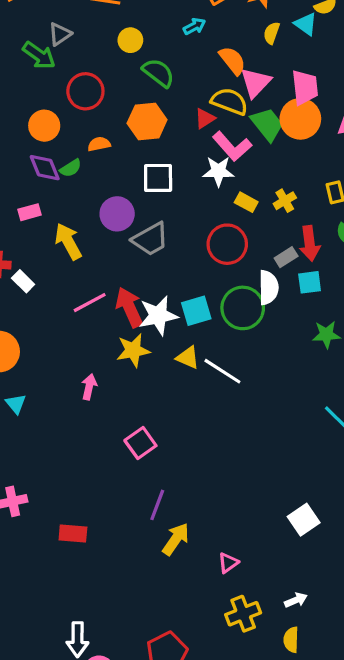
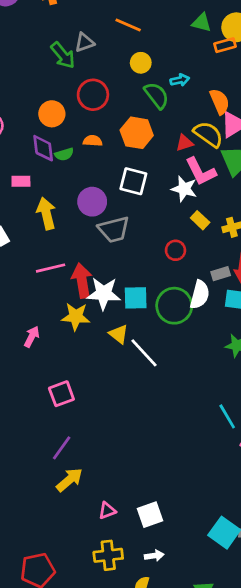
cyan arrow: (194, 26) -> (180, 80), moved
red circle: (227, 244) -> (175, 250), size x0.6
white square: (304, 520) -> (150, 515), moved

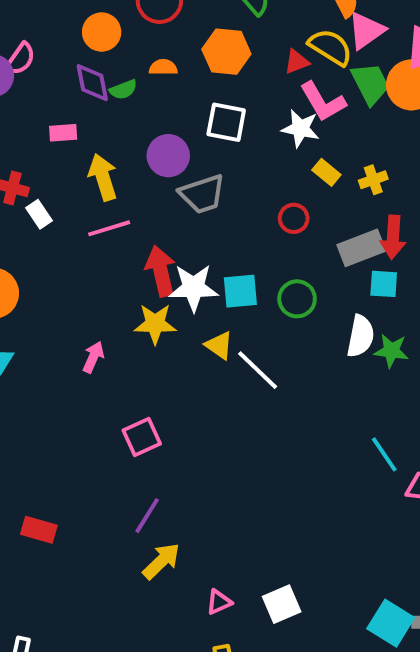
pink line: (51, 268) -> (109, 228), moved
gray rectangle: (221, 274) -> (361, 248), size x1.6
white semicircle: (200, 295) -> (361, 336), moved
green circle: (174, 306) -> (297, 299), size x0.7

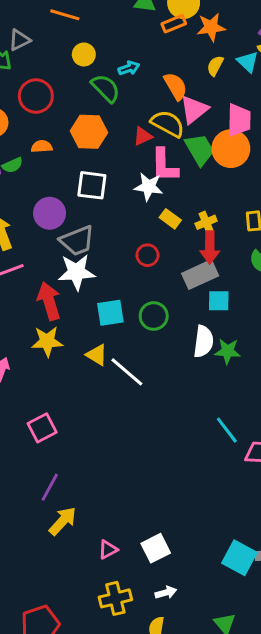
pink L-shape: (323, 102) -> (164, 165), turned 33
red arrow: (393, 237) -> (210, 247), moved
white star: (194, 288) -> (77, 272), moved

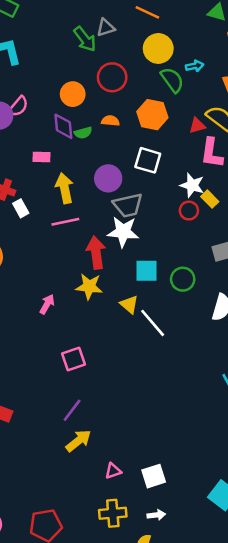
yellow circle: (84, 54) -> (158, 48), size x1.5
white star: (149, 187) -> (192, 185), moved
red circle: (147, 255) -> (189, 211), moved

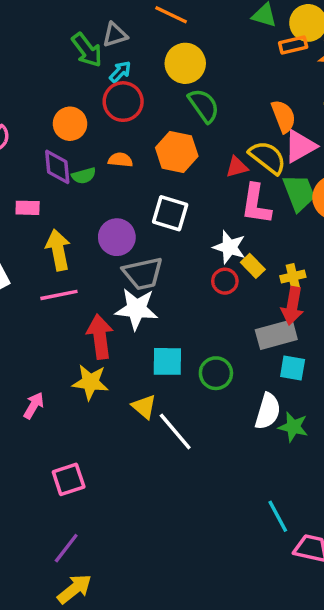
cyan arrow: (195, 66) -> (120, 72), moved, turned -36

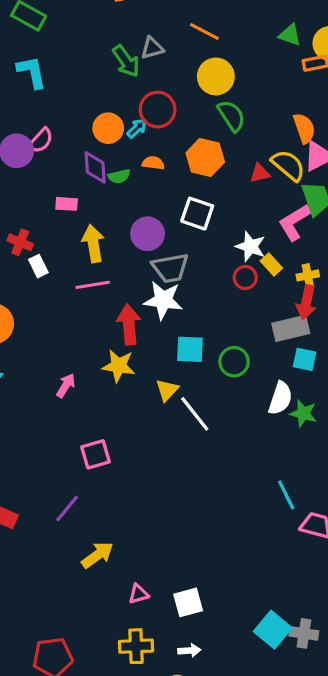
cyan arrow: (120, 72) -> (137, 128), moved
pink L-shape: (256, 204) -> (295, 222), moved, turned 48
yellow triangle: (144, 407) -> (167, 390), turned 30
purple line: (66, 548) -> (67, 508), moved

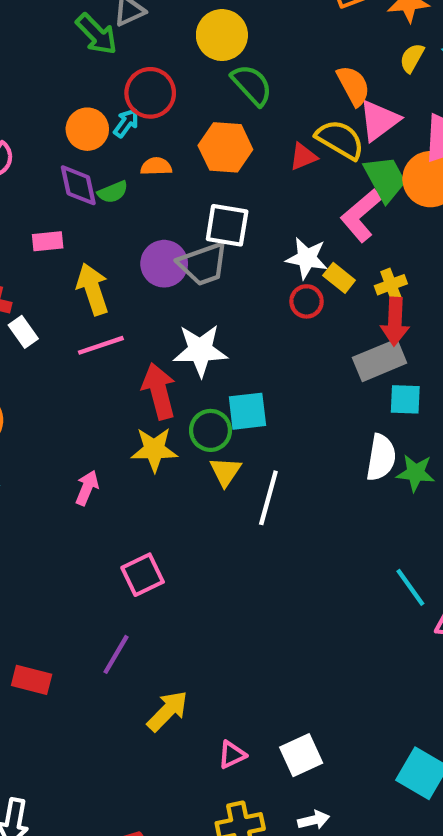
gray trapezoid: (170, 268) -> (203, 264), moved
green circle: (234, 362) -> (211, 430), moved
white line: (195, 414) -> (268, 498), turned 63

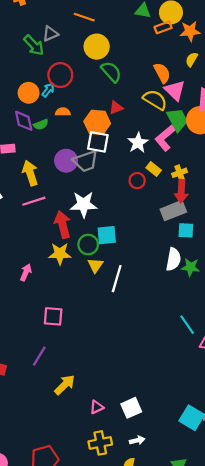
pink triangle: (379, 120) -> (175, 90), turned -40
orange hexagon: (225, 147) -> (97, 122), moved
red triangle: (303, 157) -> (116, 108), moved
white star: (307, 258) -> (138, 143), moved, turned 30
pink square: (143, 575) -> (53, 316), turned 30

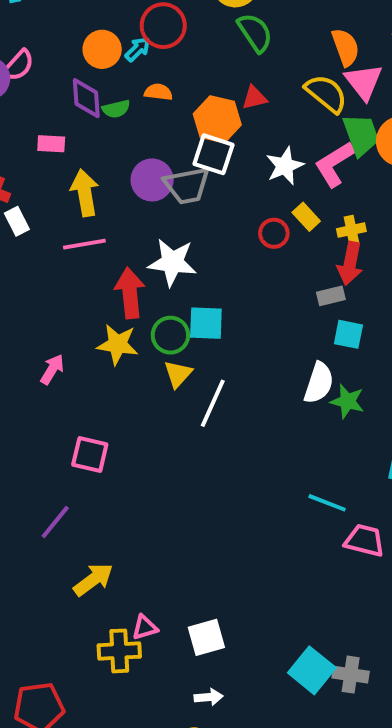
gray rectangle: (173, 211) -> (331, 296), size x0.6
cyan line: (187, 325) -> (327, 503), turned -42
yellow cross: (100, 443) -> (119, 651), moved

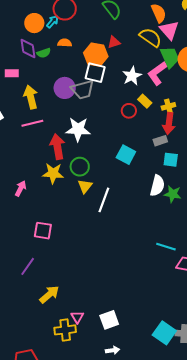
cyan square: (206, 323) -> (126, 155), moved, turned 30
pink triangle: (145, 627) -> (77, 317), turned -40

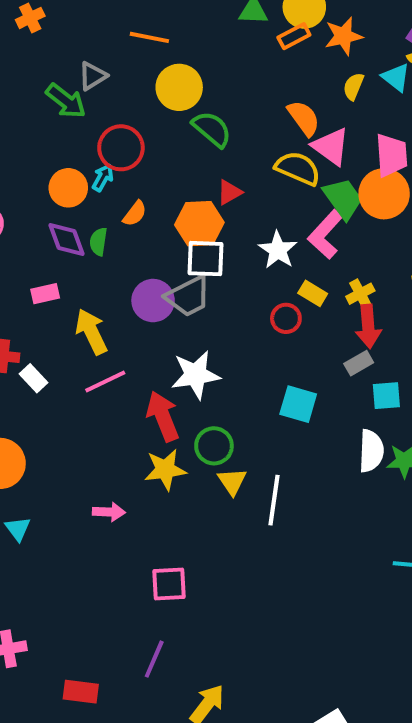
orange semicircle: (65, 43) -> (135, 214), turned 136
green semicircle: (44, 53) -> (98, 242), turned 128
pink arrow: (21, 188) -> (109, 512), turned 77

